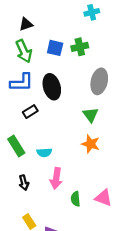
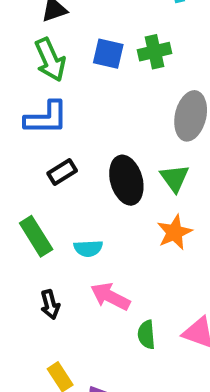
black ellipse: (52, 87) -> (126, 180), moved
orange star: (91, 144) -> (175, 232), turned 30
pink arrow: (56, 178) -> (110, 297), turned 108

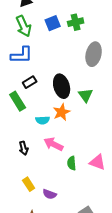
blue square: (108, 54) -> (53, 23), turned -35
green triangle: (175, 178) -> (86, 95), moved
orange star: (175, 232) -> (62, 112), moved
green rectangle: (36, 236) -> (18, 101), moved

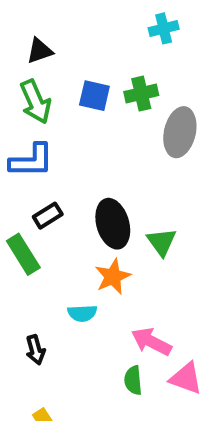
blue square: (53, 23) -> (94, 96), turned 35
gray ellipse: (94, 54) -> (180, 132), moved
cyan semicircle: (43, 120) -> (82, 313), moved
pink arrow: (54, 144) -> (151, 342), moved

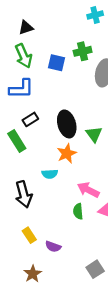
blue square: (94, 96) -> (57, 63), moved
black arrow: (36, 350) -> (24, 194), size x1.6

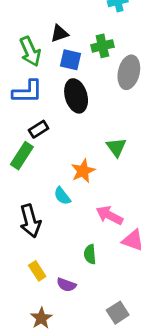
black triangle: (26, 28) -> (59, 33), moved
black ellipse: (67, 124) -> (76, 96), moved
green rectangle: (17, 141) -> (22, 156), turned 65
cyan semicircle: (50, 174) -> (62, 196), turned 56
green semicircle: (78, 211) -> (90, 254), moved

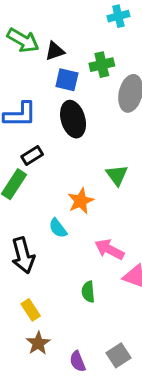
green arrow: (30, 51) -> (23, 40), moved, turned -36
purple semicircle: (66, 285) -> (78, 361), moved, turned 48
brown star: (41, 318) -> (38, 343), moved

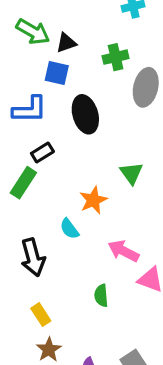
blue square: (67, 80) -> (57, 73), moved

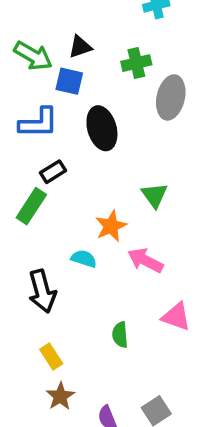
green arrow: (33, 32) -> (33, 56), moved
cyan semicircle: (69, 229) -> (84, 259), turned 145
pink arrow: (123, 251) -> (145, 260), moved

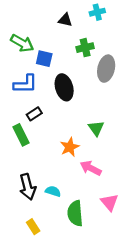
black triangle: (80, 47) -> (65, 20), moved, turned 32
green rectangle: (31, 206) -> (21, 135), turned -60
cyan semicircle: (84, 259) -> (53, 191), moved
pink triangle: (176, 317) -> (109, 202), turned 30
green semicircle: (120, 335) -> (75, 213), size x1.6

